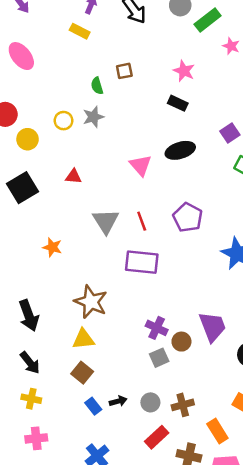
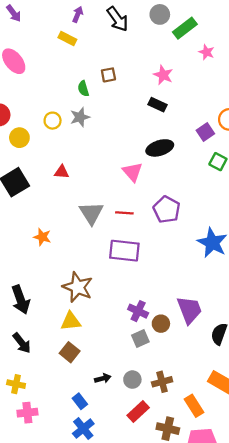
pink triangle: (140, 165) -> (132, 172), moved
red line: (142, 221) -> (124, 213), turned -66
yellow cross: (31, 399) -> (16, 384), moved
blue rectangle: (93, 406) -> (80, 401), moved

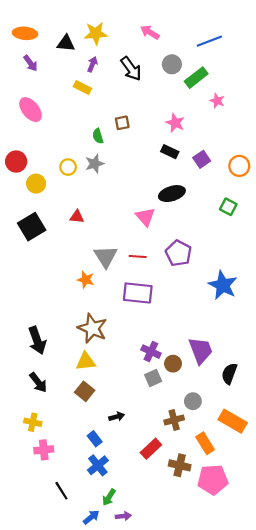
purple square: (205, 132) -> (202, 159), moved
orange star: (42, 237) -> (86, 280), moved
gray circle: (132, 380) -> (193, 401), moved

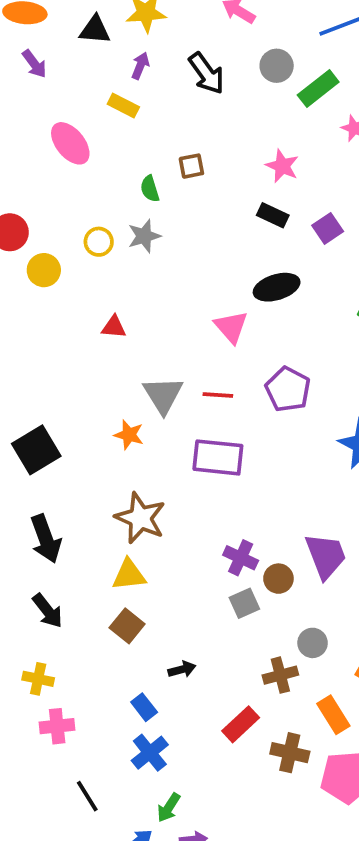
pink ellipse: (30, 110) -> (70, 143), moved
black square: (32, 227) -> (36, 450), moved

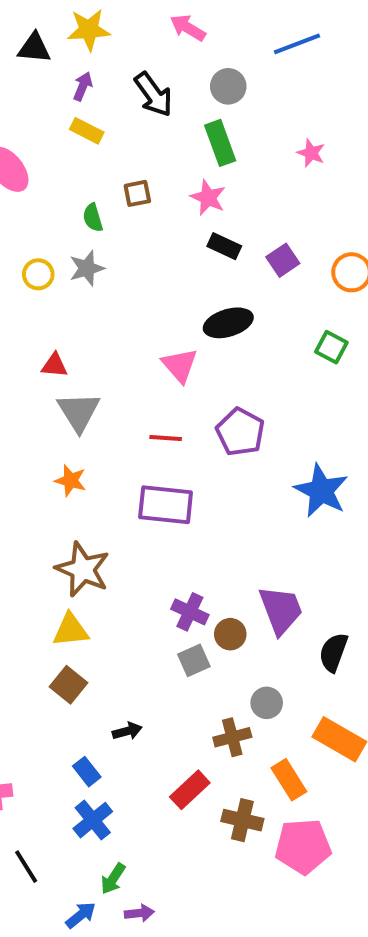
green rectangle: (318, 88) -> (220, 143), moved, turned -72
yellow rectangle: (123, 105) -> (87, 131), moved
pink star: (282, 166) -> (208, 198), moved
gray triangle: (163, 395) -> (79, 412), moved

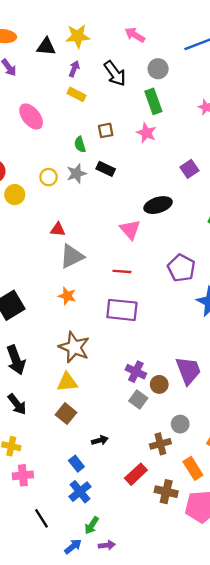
black rectangle: (224, 246) -> (106, 169), moved
gray triangle: (79, 412) -> (72, 256), turned 36
purple pentagon: (240, 432) -> (181, 268), moved
gray square: (194, 660) -> (138, 400), turned -30

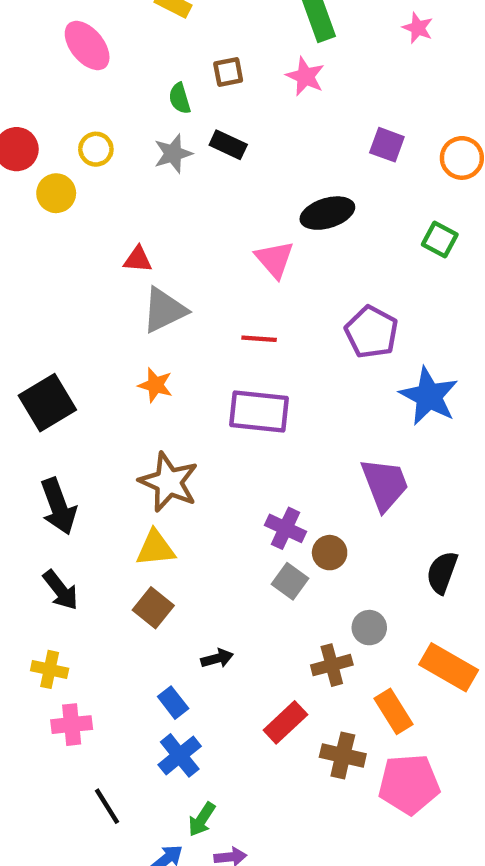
purple square: (189, 169) -> (387, 145), turned -36
yellow circle: (49, 177) -> (96, 149), moved
purple trapezoid: (188, 370) -> (385, 484), moved

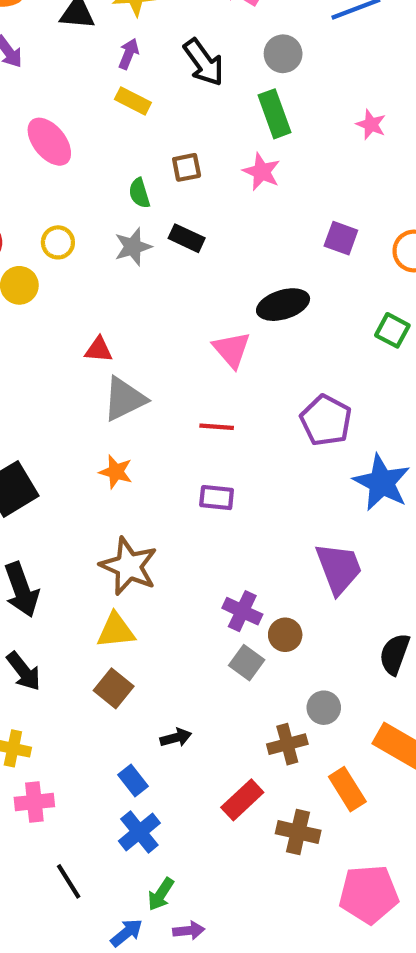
purple rectangle: (259, 412) -> (217, 498), size x0.6
pink pentagon: (409, 784) -> (369, 894), moved

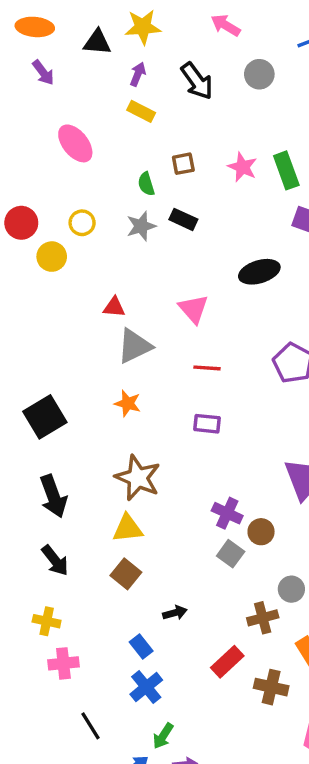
green rectangle: (274, 114) -> (286, 170), moved
pink triangle: (232, 350) -> (193, 309), moved

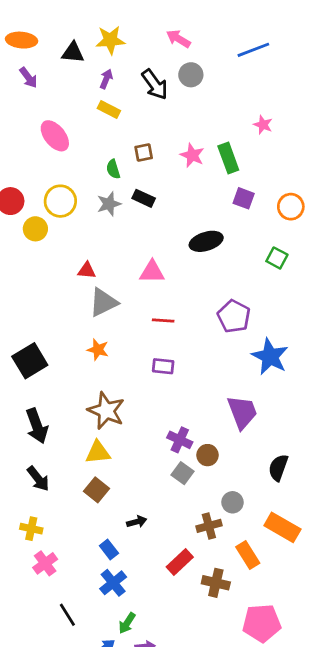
gray circle: (259, 74) -> (191, 75), moved
yellow circle: (82, 223) -> (60, 201), size x1.5
pink triangle: (193, 309) -> (152, 272), turned -48
pink cross: (63, 663) -> (45, 563), turned -30

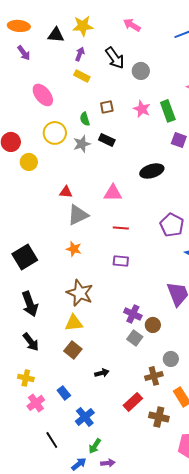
gray circle: (191, 75) -> (141, 71), moved
yellow circle: (60, 201) -> (55, 133), moved
blue rectangle: (109, 549) -> (64, 393), moved

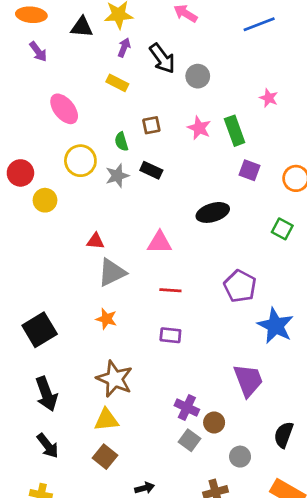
purple arrow: (80, 54) -> (124, 47), moved
gray circle: (171, 359) -> (240, 457), moved

